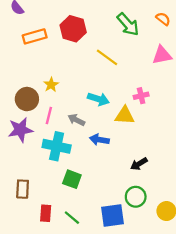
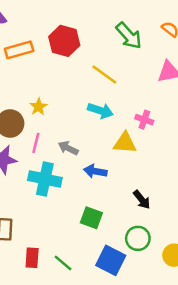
pink cross: (141, 96) -> (144, 120), turned 32
cyan arrow: (98, 99) -> (100, 111), moved
black arrow: (139, 164) -> (142, 200), turned -98
green square: (72, 179) -> (91, 218), moved
blue square: (113, 215) -> (111, 260), turned 35

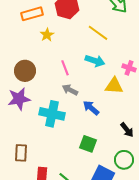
yellow star: (38, 107) -> (47, 35), moved
pink line: (36, 143) -> (65, 68), moved, turned -35
blue arrow: (95, 171) -> (91, 108), turned 30

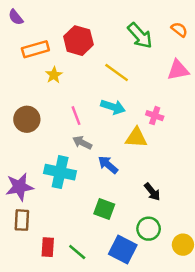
purple star: (19, 99) -> (19, 187), moved

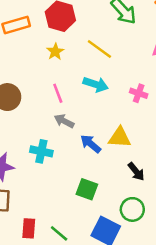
yellow star: (54, 75) -> (55, 52), moved
yellow triangle: (136, 138) -> (120, 137), moved
cyan cross: (60, 172) -> (41, 151), size x0.7

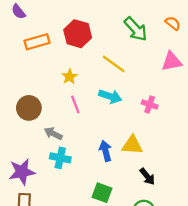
yellow star: (55, 52) -> (70, 77), moved
gray arrow: (64, 121) -> (53, 133), moved
blue arrow: (91, 144) -> (105, 151), turned 36

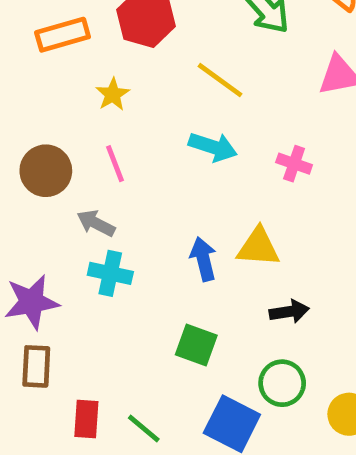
yellow star: (70, 77) -> (113, 94), moved
pink line: (75, 104) -> (115, 164), moved
black arrow: (147, 176) -> (289, 312), turned -60

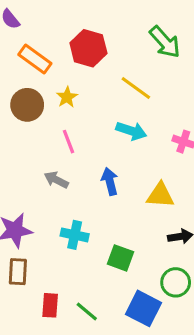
orange rectangle: (63, 35) -> (35, 59), turned 52
brown circle: (46, 171) -> (27, 105), moved
blue arrow: (203, 259) -> (110, 181), moved
cyan cross: (110, 273) -> (75, 235), moved

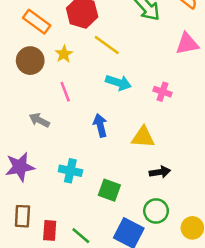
yellow line: (136, 88) -> (107, 45), moved
gray arrow: (56, 180) -> (39, 120), moved
brown rectangle: (18, 272) -> (22, 216), moved

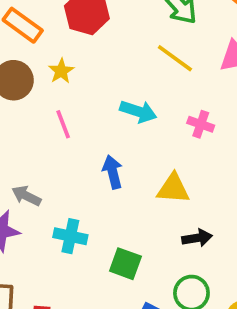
yellow line: (107, 45) -> (175, 58), moved
gray arrow: (39, 120) -> (26, 196), moved

